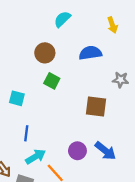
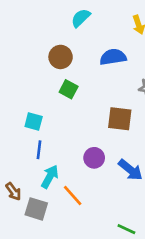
cyan square: (17, 98) -> (34, 122), moved
purple circle: (77, 151) -> (94, 158), moved
cyan arrow: (36, 157) -> (50, 177), turned -30

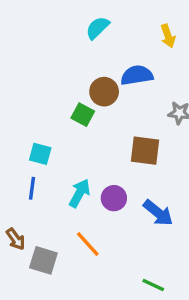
brown circle: (61, 57) -> (104, 92), moved
blue line: (39, 150) -> (32, 188), moved
cyan arrow: (50, 177) -> (79, 193), moved

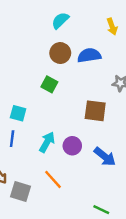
brown circle: (104, 92) -> (60, 53), moved

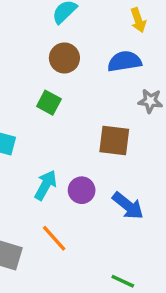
blue semicircle: (89, 55) -> (125, 61), moved

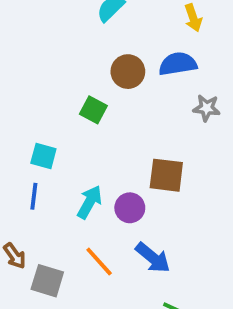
brown circle: (64, 58) -> (128, 72), moved
brown square: (114, 140) -> (166, 175), moved
blue arrow: (128, 206) -> (153, 258), moved

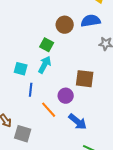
blue line: (34, 196) -> (31, 90), moved
cyan arrow: (89, 202) -> (45, 65), moved
orange line: (99, 262) -> (49, 110), moved

